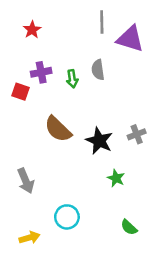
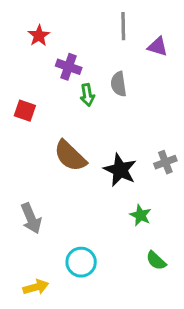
purple triangle: (130, 39) -> (158, 46), size x0.6
purple cross: (41, 72) -> (69, 67), moved, turned 30
green semicircle: (129, 227) -> (156, 261), moved

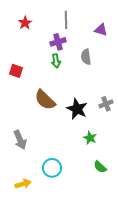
gray line: (123, 26) -> (66, 20), moved
purple cross: (69, 67) -> (58, 42), moved, turned -35
gray semicircle: (119, 84) -> (86, 57), moved

